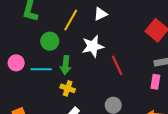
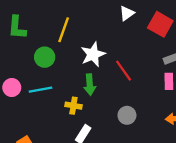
white triangle: (101, 14) -> (127, 13), moved
green arrow: (66, 65) -> (90, 85), moved

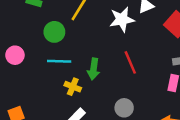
white star: (93, 54) -> (122, 19), moved
cyan line: (41, 90) -> (59, 61), moved

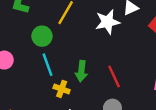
cyan line: (59, 61) -> (48, 65), turned 70
red line: (130, 62) -> (114, 76), moved

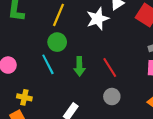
green circle: (42, 36) -> (57, 42), moved
yellow cross: (62, 89) -> (24, 97), moved

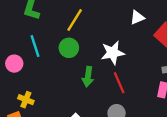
white star: (98, 19) -> (113, 53), moved
cyan line: (48, 64) -> (35, 46), moved

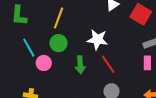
white star: (113, 53) -> (97, 40), turned 30
pink circle: (14, 64) -> (44, 63), moved

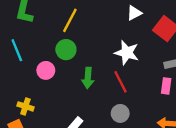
white star: (97, 40) -> (127, 53), moved
cyan line: (29, 48) -> (17, 50), moved

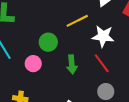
yellow line: (70, 20) -> (77, 21), moved, turned 45

